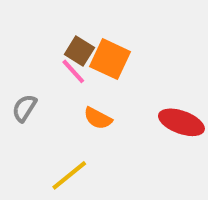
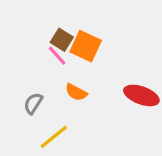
gray semicircle: (24, 108) -> (33, 103), moved

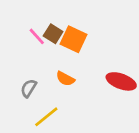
pink line: (57, 56) -> (37, 36), moved

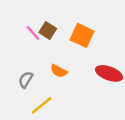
orange square: (74, 39) -> (82, 35), moved

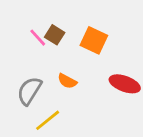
gray semicircle: (26, 80) -> (29, 91), size x1.5

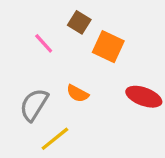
brown square: (55, 35) -> (79, 22), moved

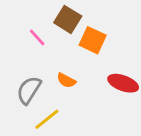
brown square: (79, 22) -> (68, 19), size x1.4

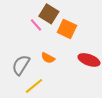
pink line: (37, 37) -> (36, 25), moved

